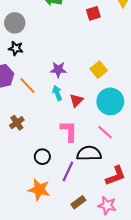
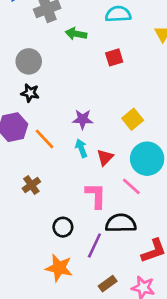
red square: (93, 13) -> (114, 57), moved
pink line: (105, 132) -> (131, 186), moved

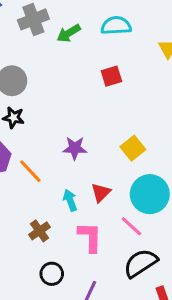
green arrow: (76, 34) -> (69, 33), moved, turned -42
cyan arrow: (81, 148) -> (70, 200), moved
brown cross: (31, 185) -> (39, 231), moved
black semicircle: (121, 223) -> (141, 263), moved, turned -32

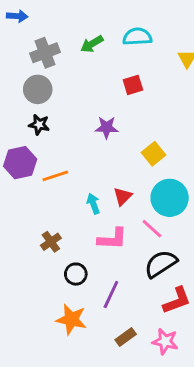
gray cross: (33, 19) -> (45, 53), moved
purple star: (75, 148) -> (107, 127), moved
orange line: (30, 171) -> (55, 176), turned -65
brown cross: (39, 231) -> (51, 242), moved
pink L-shape: (90, 237) -> (112, 239), turned 92

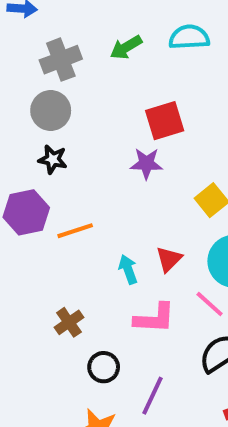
red square: (133, 85) -> (165, 121), moved, size x1.4

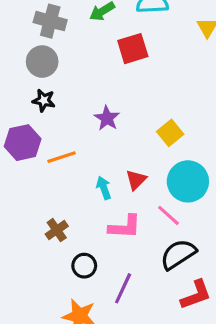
gray cross: (61, 60) -> (50, 21), turned 36
red square: (165, 121) -> (133, 49), moved
purple star: (146, 163) -> (107, 118), moved, turned 30

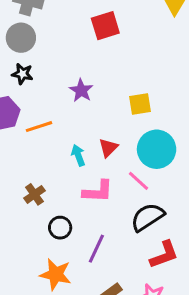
yellow square: (170, 133) -> (140, 104), turned 30

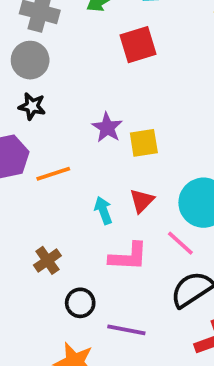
yellow square: (140, 104) -> (144, 143), moved
purple line: (96, 249) -> (126, 330), turned 76

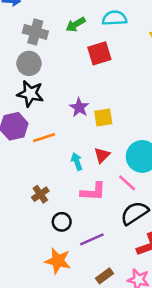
black star: (32, 106) -> (30, 94), size x1.5
purple line: (126, 330) -> (92, 239), turned -35

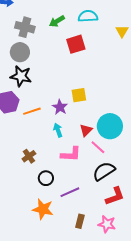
purple star: (79, 107) -> (60, 107), moved
red triangle: (102, 155) -> (86, 130), moved
brown rectangle: (104, 276) -> (80, 221), turned -40

